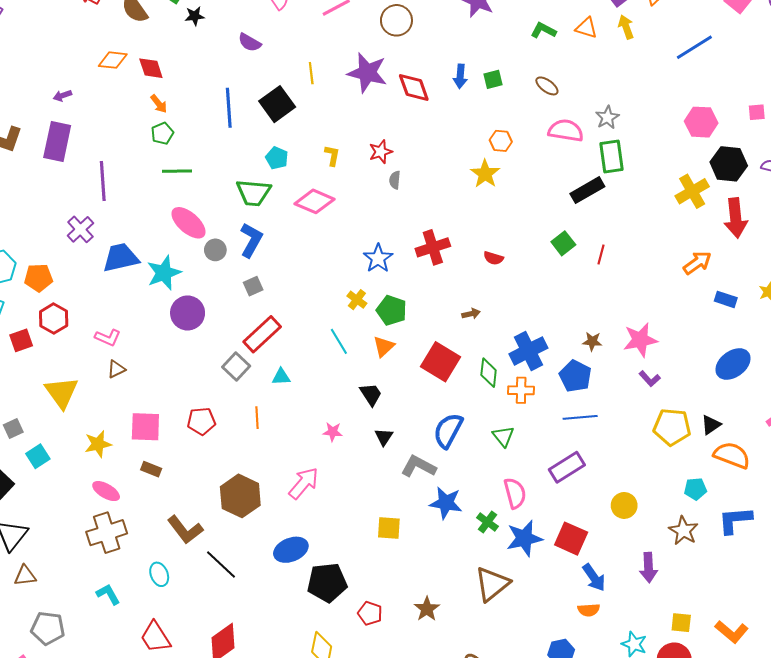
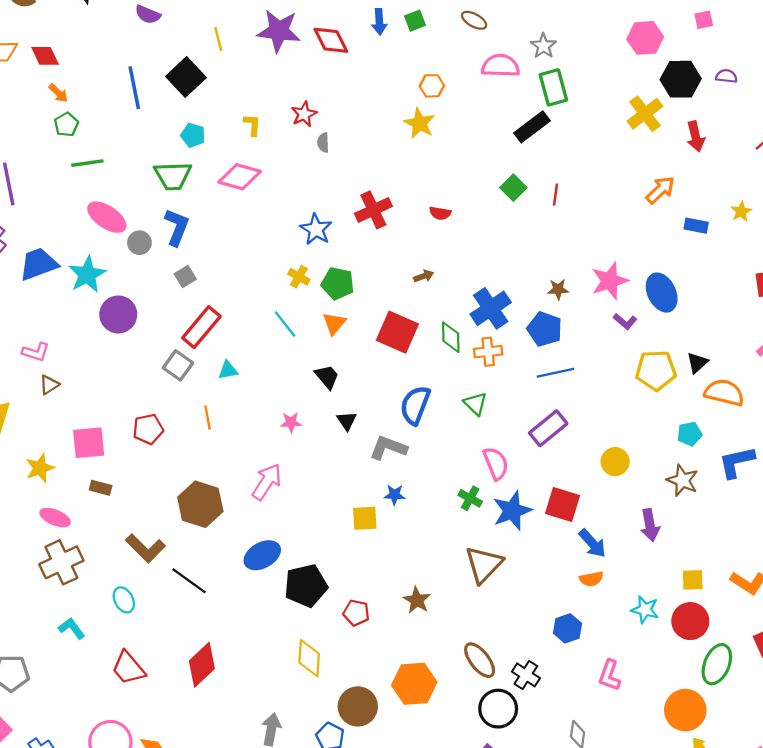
red arrow: (736, 218) -> (696, 136), size x0.7
blue ellipse: (733, 364) -> (662, 293), moved, turned -72
blue star: (446, 503) -> (395, 495), moved, size x0.6

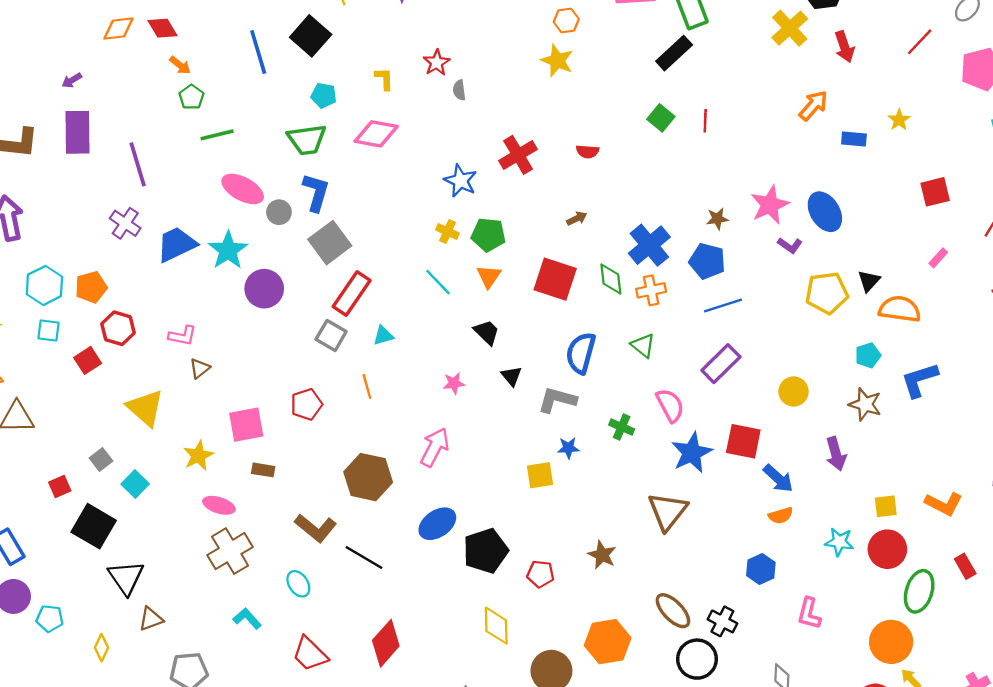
gray square: (185, 276) -> (330, 243), size x1.8
green cross: (470, 498) -> (622, 427), moved

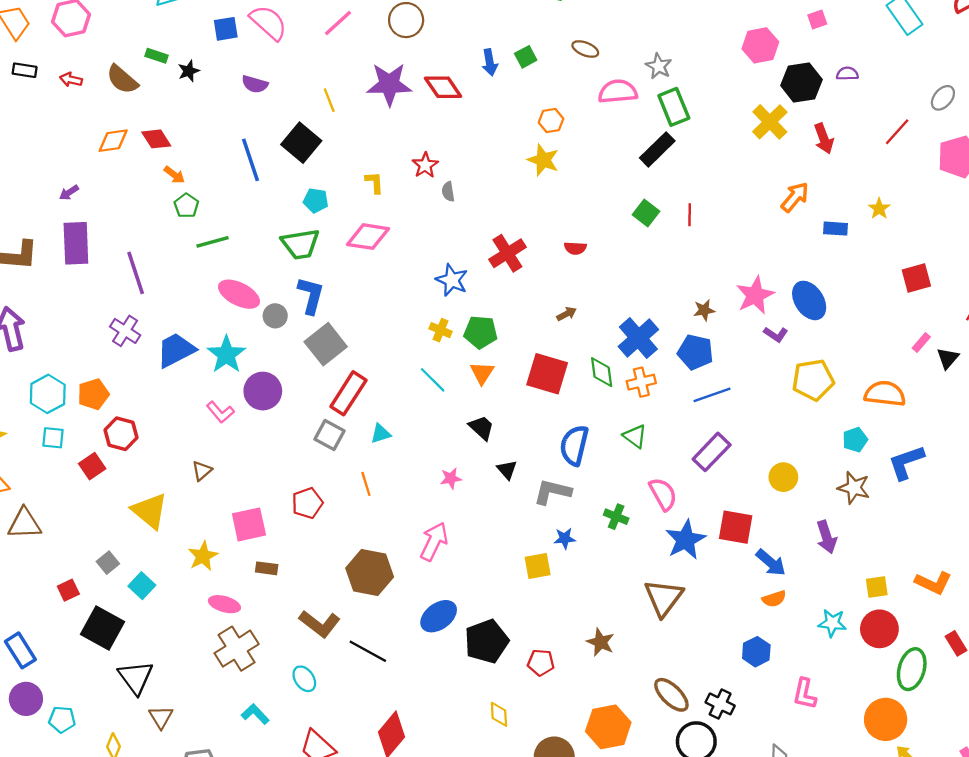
black triangle: (869, 281) -> (948, 358), moved
pink L-shape: (182, 336) -> (220, 412), moved, turned 40
brown triangle: (151, 619) -> (161, 717), turned -40
yellow diamond: (496, 626) -> (499, 714), size x0.7

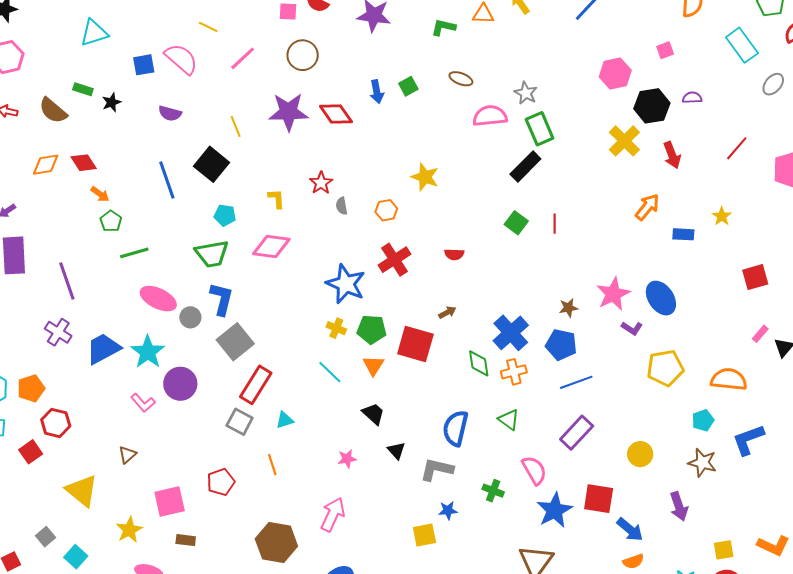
gray ellipse: (943, 98) -> (773, 84), moved
orange hexagon: (551, 121) -> (386, 210), moved
blue star: (452, 280) -> (346, 284), size x1.4
red square: (547, 374) -> (415, 344), moved

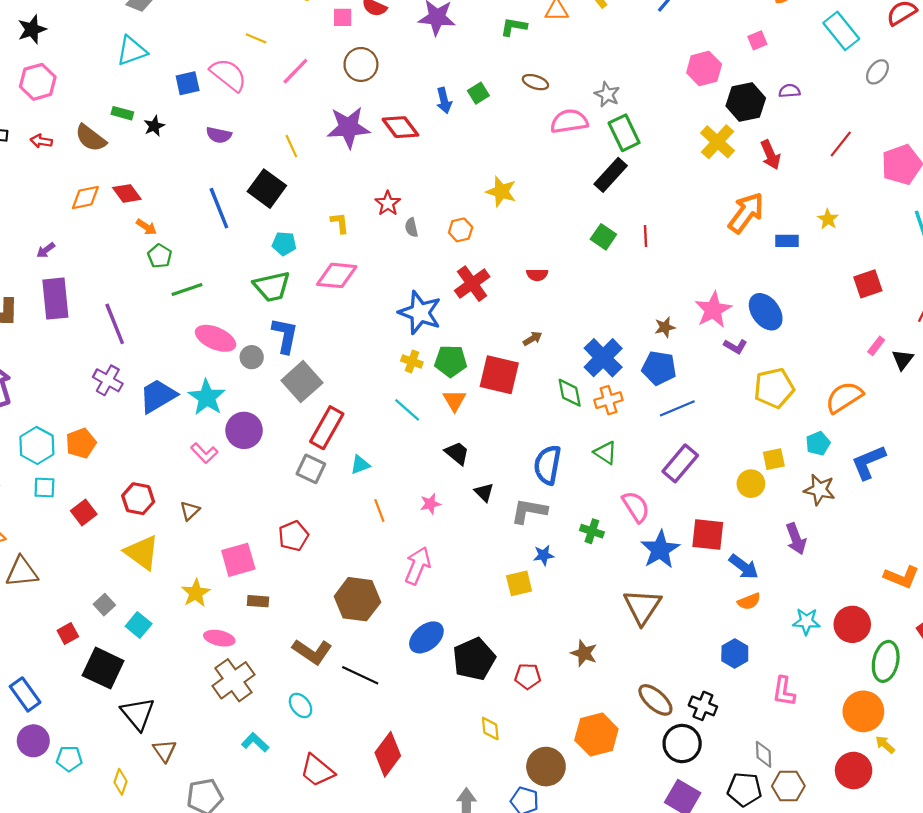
orange arrow: (647, 207) -> (746, 213), size x1.4
orange semicircle: (729, 379) -> (844, 397), turned -36
red hexagon: (56, 423) -> (138, 499), moved
orange line: (272, 465) -> (379, 511), moved
yellow square: (724, 550) -> (774, 459), moved

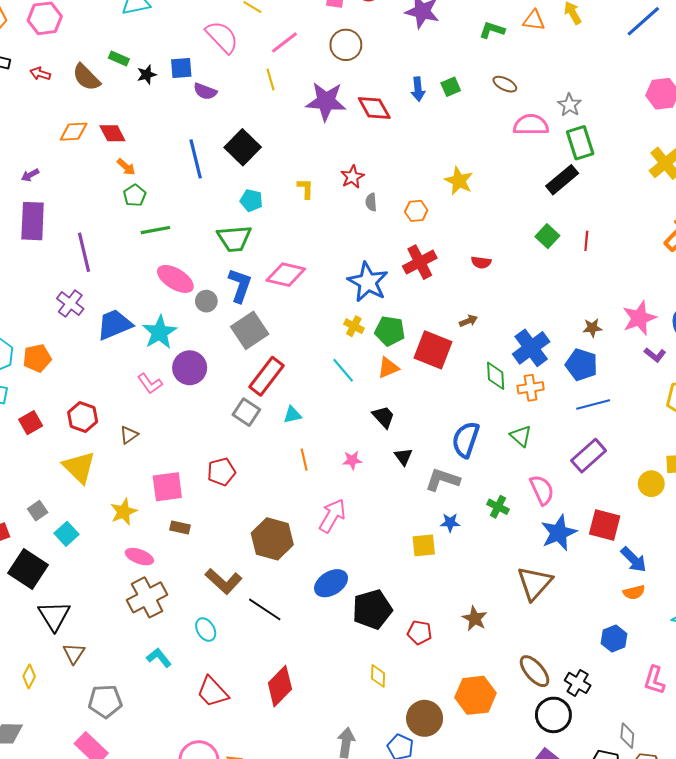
blue square: (188, 83) -> (181, 68), moved
yellow line: (291, 146) -> (271, 79), moved
pink diamond: (337, 275) -> (286, 275), moved
orange triangle: (454, 400) -> (388, 368), turned 30

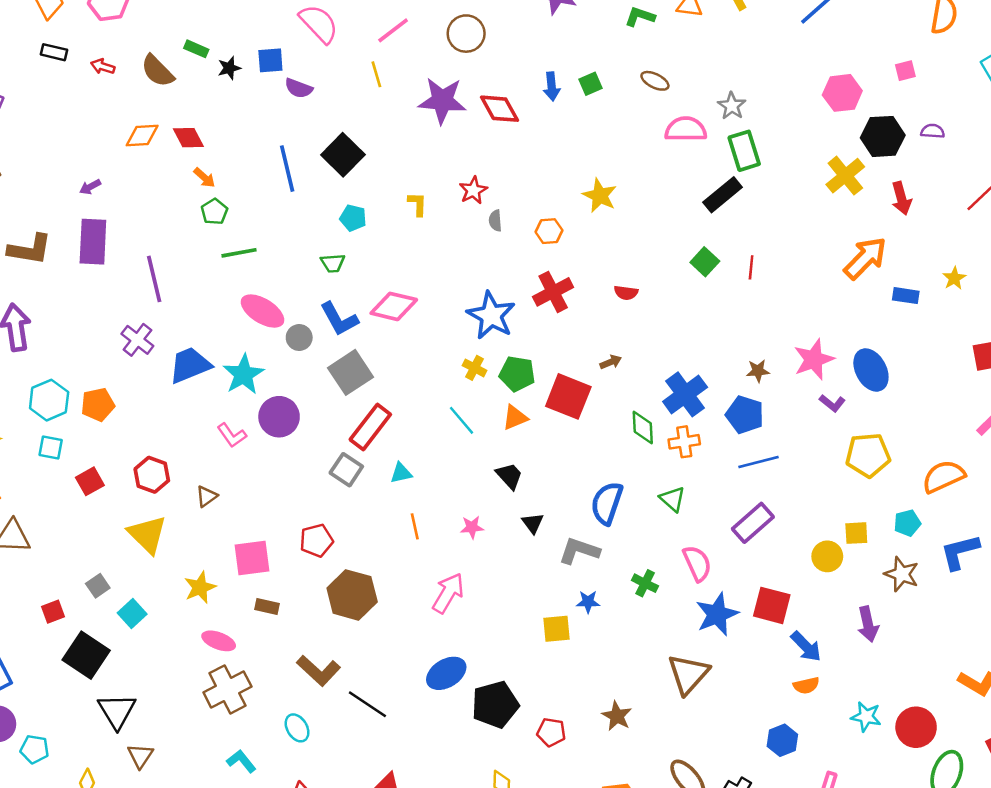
green trapezoid: (234, 238) -> (333, 263), size x0.6
blue L-shape: (240, 285) -> (339, 319), turned 132
brown hexagon: (272, 539) -> (352, 595), moved

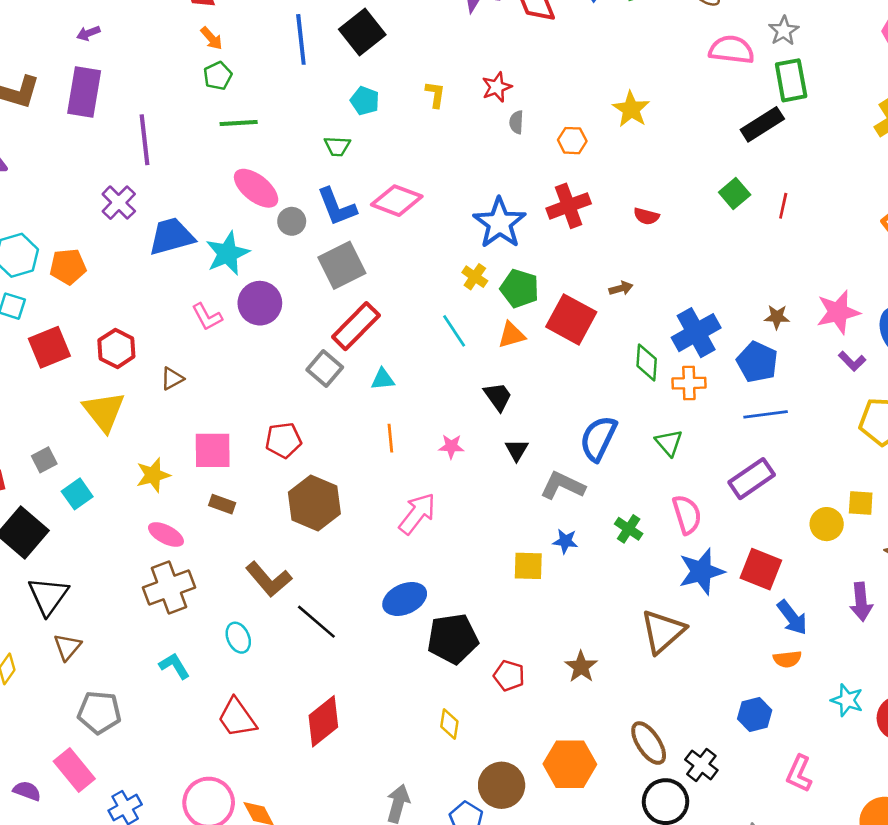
red square: (90, 481) -> (49, 347), size x1.4

